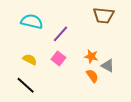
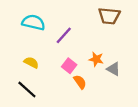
pink square: (58, 58) -> (69, 66), moved
orange semicircle: (92, 76) -> (80, 82), moved

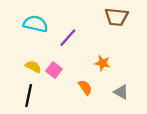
pink square: (69, 66) -> (54, 70), moved
gray triangle: (114, 69) -> (121, 92), moved
black line: (27, 90) -> (29, 95), turned 60

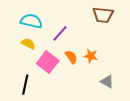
yellow semicircle: (33, 67) -> (28, 44), moved
pink square: (54, 70) -> (48, 62), size x1.5
orange semicircle: (85, 87) -> (71, 57), moved

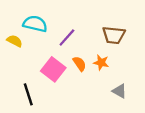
brown trapezoid: (103, 15) -> (114, 35), moved
yellow semicircle: (28, 44) -> (15, 41), moved
black line: (25, 85) -> (28, 94), turned -30

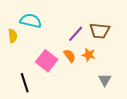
purple line: (67, 37) -> (76, 34), moved
yellow semicircle: (15, 41) -> (13, 36), turned 56
gray triangle: (119, 91) -> (105, 80), turned 32

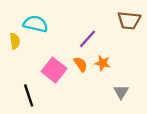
brown trapezoid: (100, 31) -> (129, 20), moved

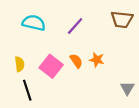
purple line: (88, 39) -> (75, 26), moved
yellow semicircle: (15, 41) -> (20, 64), moved
gray triangle: (121, 92) -> (127, 88), moved

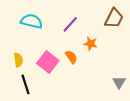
brown trapezoid: (122, 19) -> (114, 18), turned -70
orange star: (97, 60) -> (91, 44), moved

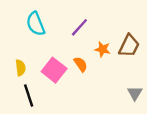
brown trapezoid: (114, 18) -> (129, 46), moved
cyan semicircle: (32, 21) -> (36, 24), turned -125

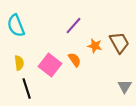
cyan semicircle: (36, 24) -> (16, 26), moved
brown trapezoid: (129, 46) -> (119, 43), turned -55

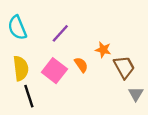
purple line: (73, 26) -> (60, 33), moved
brown trapezoid: (119, 43) -> (124, 67), moved
yellow semicircle: (19, 63) -> (21, 68), size x1.5

